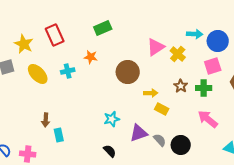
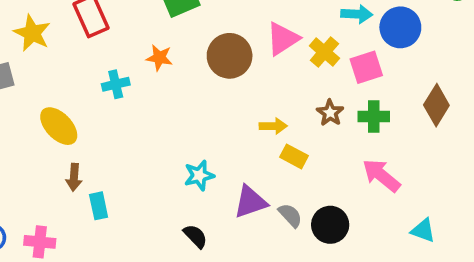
pink square: (213, 66) -> (366, 67), moved
brown circle: (128, 72) -> (230, 56), moved
yellow ellipse: (38, 74) -> (59, 126), moved

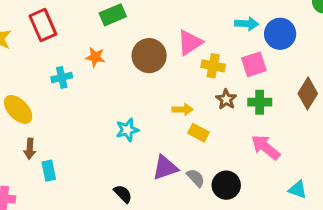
yellow cross: (324, 52) -> (213, 66), moved, turned -30
cyan star: (199, 175) -> (127, 130), moved

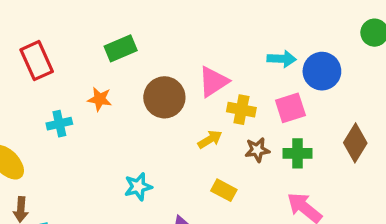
brown star: (226, 99) -> (257, 150), turned 30
yellow arrow: (183, 109) -> (210, 139), moved, turned -30

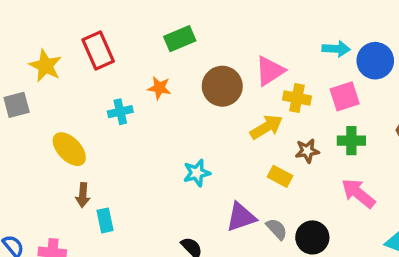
yellow arrow: (210, 139) -> (266, 127), size x1.4
brown star: (257, 150) -> (307, 151), moved

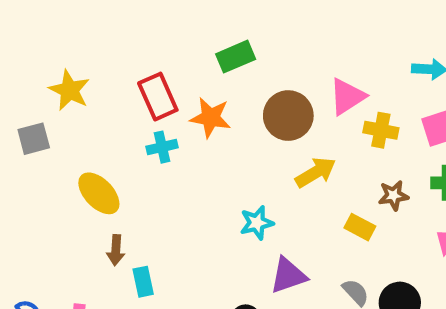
red rectangle: (98, 50) -> (158, 97), moved
orange star: (159, 88) -> (210, 118), size x1.4
yellow arrow: (266, 127) -> (316, 172), moved
purple triangle: (241, 217) -> (288, 275), moved

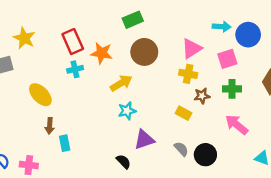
green rectangle: (236, 57) -> (133, 20), moved
pink triangle: (347, 97) -> (192, 48), moved
yellow cross: (381, 130) -> (188, 74), moved
yellow arrow: (316, 172) -> (121, 83), moved

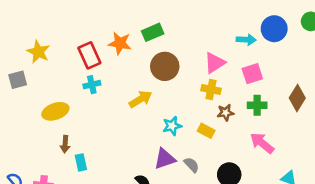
blue circle: (248, 35) -> (274, 29), moved
orange star: (102, 53) -> (120, 43), moved
yellow ellipse: (40, 95) -> (55, 111), turned -65
cyan star: (127, 111) -> (172, 126), moved
gray semicircle: (181, 149) -> (192, 165), moved

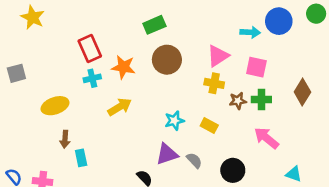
orange star: (120, 43) -> (123, 67), moved
yellow star: (38, 52) -> (33, 17), moved
pink square: (252, 74) -> (256, 67), turned 30
yellow arrow: (140, 99) -> (120, 107), moved
brown star: (226, 113) -> (238, 101), moved

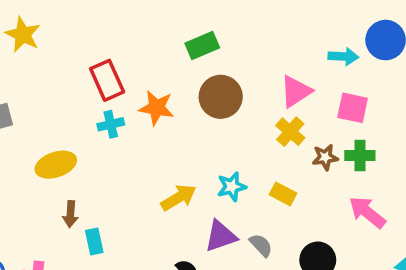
yellow cross: (214, 83) -> (290, 132), turned 30
yellow arrow: (120, 107) -> (179, 198), moved

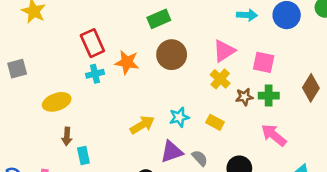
cyan arrow: (343, 57) -> (247, 15), moved

